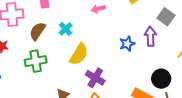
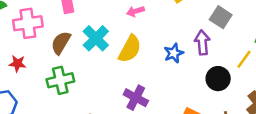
cyan cross: (66, 29) -> (96, 38), size x1.5
yellow semicircle: (79, 54) -> (130, 49), moved
black circle: (161, 79) -> (218, 79), moved

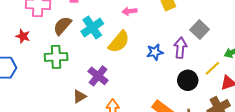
purple cross: (136, 98) -> (98, 76), moved

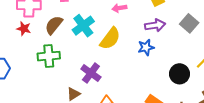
red star: (23, 36) -> (24, 29), moved
purple arrow: (180, 48) -> (155, 25), moved, turned 78

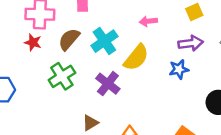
green cross: (49, 56) -> (62, 76), turned -30
purple cross: (91, 73) -> (108, 84), moved

